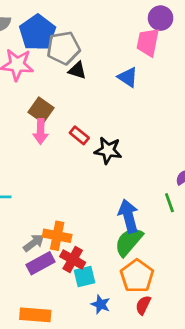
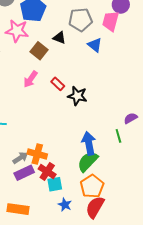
gray pentagon: (63, 48) -> (81, 20), moved
brown square: (41, 110) -> (39, 51), moved
pink arrow: (41, 131) -> (30, 79), turned 30
red semicircle: (143, 305) -> (95, 207), size x1.6

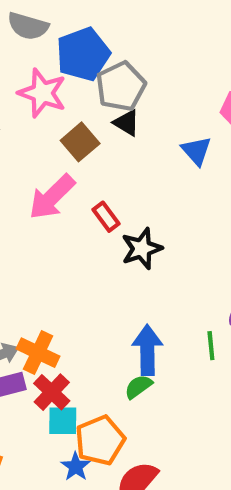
gray pentagon: (81, 20) -> (121, 86), moved, turned -30
pink arrow: (30, 79) -> (52, 197), size x1.4
black star: (77, 96) -> (142, 249), turned 30
green semicircle: (88, 161) -> (138, 387), size x0.6
orange pentagon: (92, 186) -> (100, 440), moved

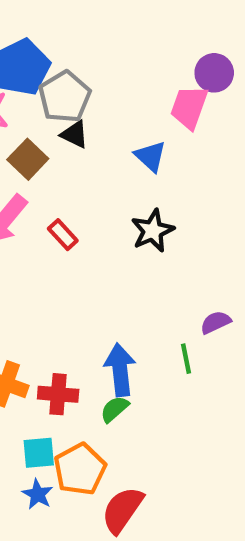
black star: (142, 249) -> (153, 231), moved
red cross: (52, 392) -> (58, 394), moved, turned -33
blue star: (76, 467) -> (38, 494), moved

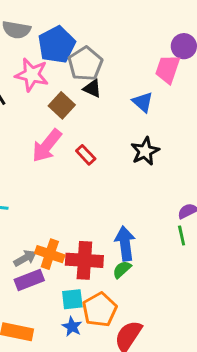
green line: (186, 359) -> (182, 236), moved
red cross: (58, 394) -> (84, 260), size x1.4

